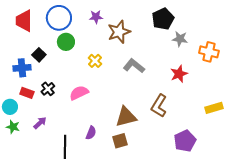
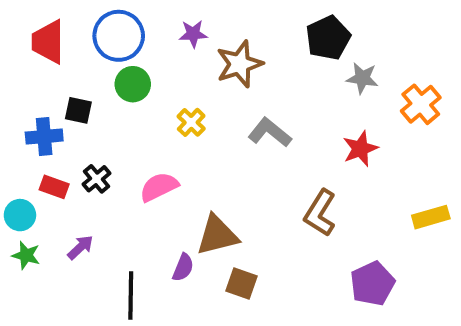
orange cross: (209, 52) -> (421, 104), turned 36
black square: (39, 55) -> (78, 110), turned -32
brown triangle: (126, 117) -> (217, 235), moved
brown square: (120, 141) -> (241, 284), turned 35

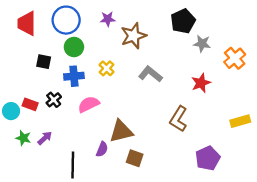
blue cross: (44, 137) -> (74, 76), moved
cyan circle: (20, 215) -> (11, 111), moved
green star: (26, 255) -> (23, 138), moved

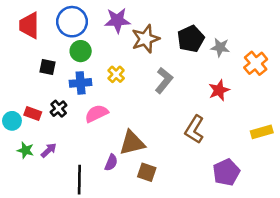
purple star: (108, 19) -> (117, 20), size x1.5
black pentagon: (183, 21) -> (191, 39), moved
gray L-shape: (150, 74) -> (164, 80), turned 90

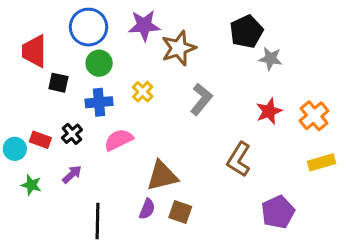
red trapezoid: (29, 25) -> (34, 51), moved
black pentagon: (191, 39) -> (246, 32), moved
orange cross: (256, 63) -> (314, 116), moved
purple arrow: (49, 150) -> (72, 174), moved
purple semicircle: (111, 162) -> (147, 209), moved

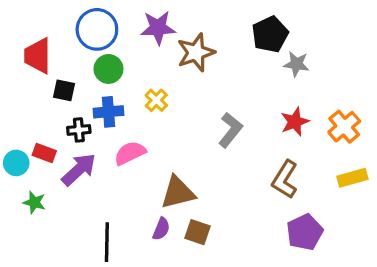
gray L-shape: (201, 99) -> (230, 130), moved
black cross: (72, 134) -> (79, 130), moved, turned 35
brown L-shape: (239, 159) -> (285, 179), moved
purple arrow: (72, 174) -> (79, 170), moved, size x1.6

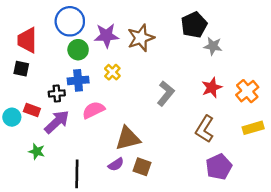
purple star: (158, 28) -> (106, 35), moved
black square: (64, 90) -> (21, 69), moved
green star: (34, 202) -> (37, 151), moved
purple semicircle: (161, 229) -> (116, 164), turned 35

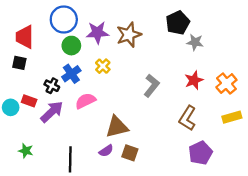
blue cross: (78, 80) -> (71, 74), turned -30
black cross: (57, 93) -> (52, 86), turned 32
green star: (37, 151) -> (26, 151), moved

